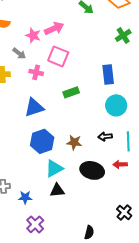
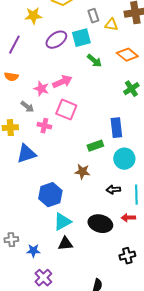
green rectangle: (71, 92) -> (95, 146), moved
blue triangle: (34, 107) -> (26, 154), moved
brown star: (74, 142) -> (82, 172), moved
black cross: (124, 212) -> (127, 256), moved, turned 35

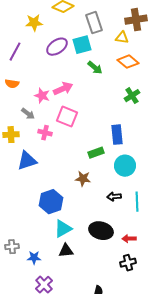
gray rectangle: (93, 16) -> (94, 23), size x1.5
yellow triangle: (111, 25) -> (122, 38), moved
red arrow: (128, 218) -> (129, 239), moved

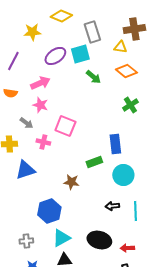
pink arrow: (63, 89) -> (40, 83), moved
brown star: (83, 179) -> (71, 182), moved
gray cross: (12, 247) -> (26, 241), moved

